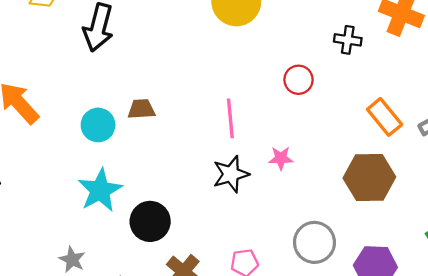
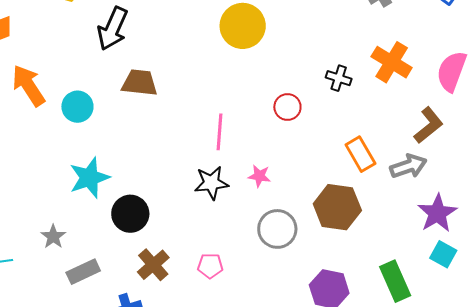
brown trapezoid: (141, 109) -> (140, 83), moved, size x1.4
cyan circle: (98, 125) -> (77, 107), moved
gray circle: (314, 242) -> (277, 229), moved

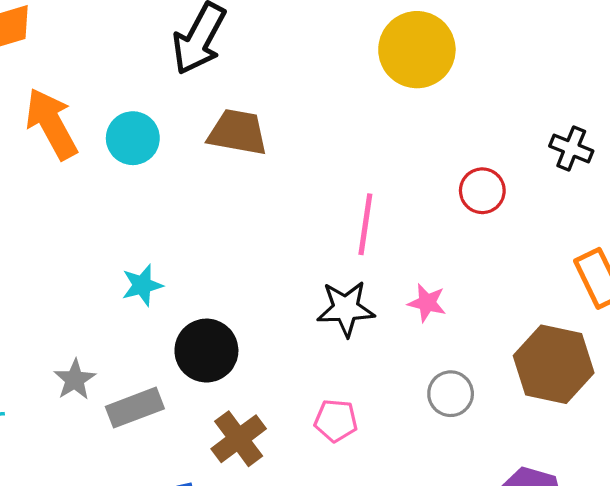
cyan circle: (77, 107) -> (133, 138), moved
cyan star: (89, 178) -> (142, 285), size x0.6
gray circle: (277, 229) -> (451, 394), size x0.7
pink pentagon: (210, 266) -> (336, 421), moved
gray rectangle: (83, 272) -> (135, 408), moved

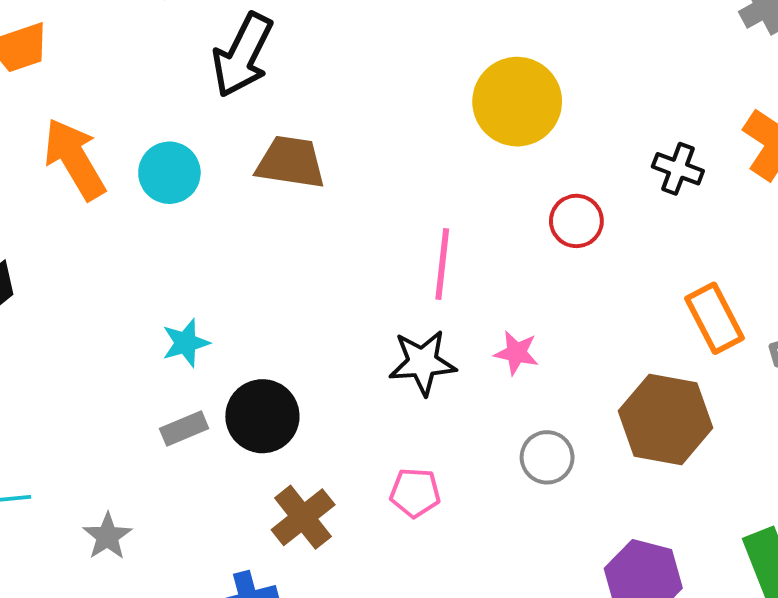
yellow circle: (417, 50) -> (517, 102), moved
gray star: (75, 380) -> (107, 536), moved
gray rectangle: (135, 408) -> (184, 429), moved, size x0.7

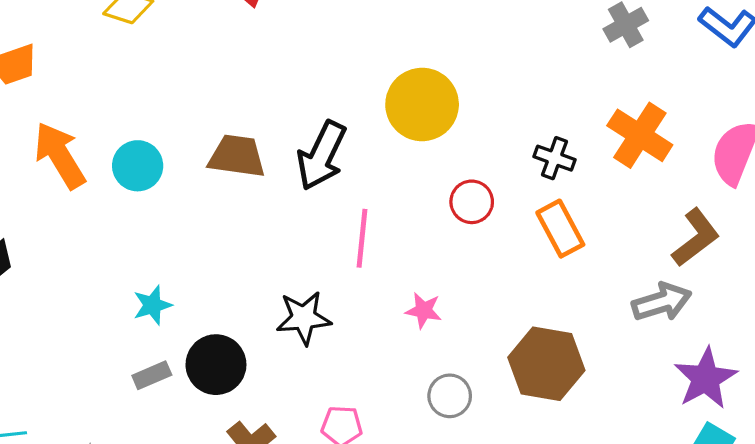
black arrow: (243, 55) -> (322, 156), moved
orange rectangle: (715, 318) -> (560, 229), moved
black star: (422, 363) -> (304, 318), moved

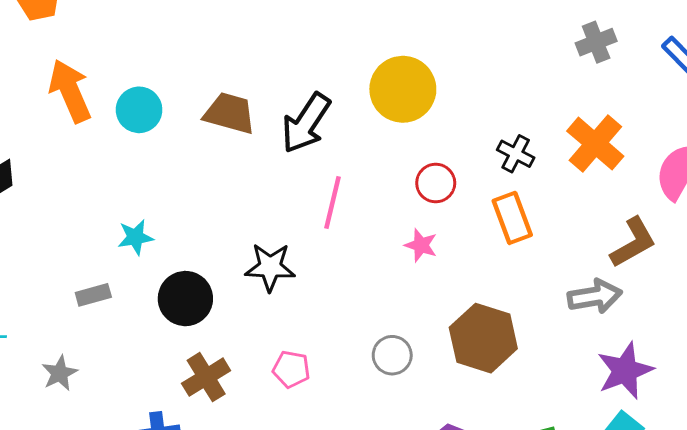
pink star: (424, 310) -> (421, 245), moved
gray rectangle: (152, 375) -> (93, 295), moved

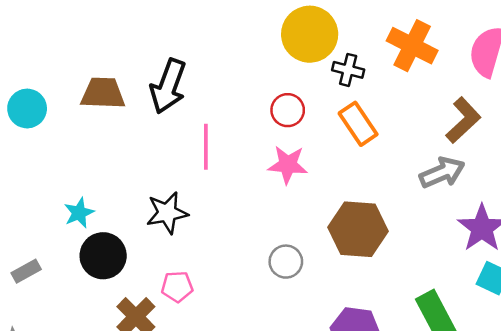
yellow circle: (403, 89) -> (310, 34), moved
cyan star: (135, 237) -> (79, 213), moved
pink star: (421, 245) -> (288, 165), size x1.4
pink pentagon: (291, 369) -> (177, 287), moved

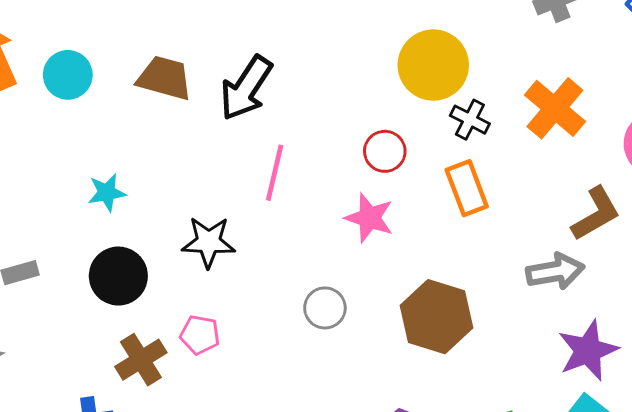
cyan star: (79, 213) -> (107, 193), moved
gray circle: (286, 262) -> (325, 308), moved

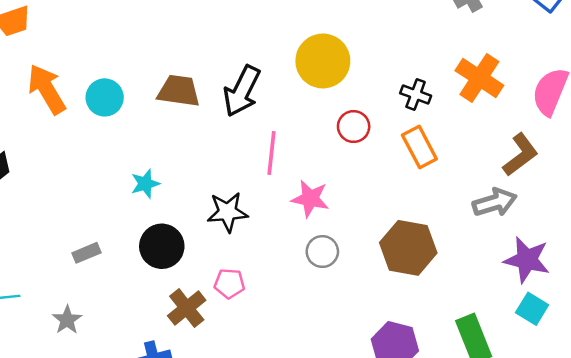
yellow circle: (433, 65) -> (323, 61), moved
pink star: (369, 218) -> (310, 199), moved
purple star: (588, 350) -> (527, 260), turned -30

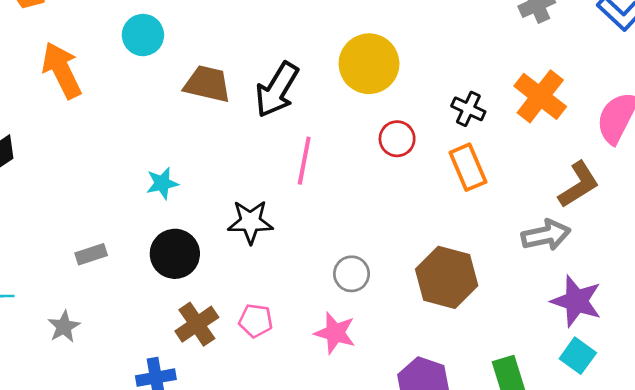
cyan circle: (105, 97) -> (143, 35), moved
pink star: (310, 199) -> (335, 333), moved
pink pentagon: (229, 284) -> (256, 321), moved

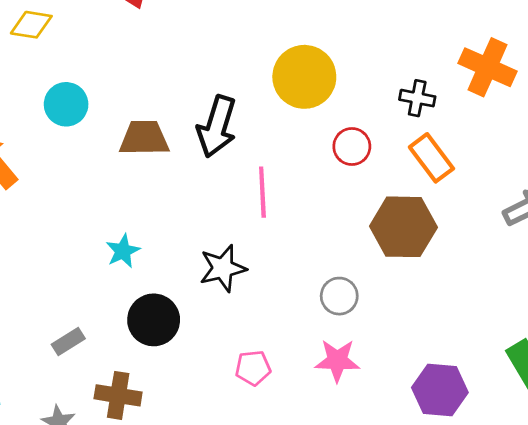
brown hexagon: (447, 277) -> (403, 227), moved
brown cross: (197, 324) -> (118, 395), moved, turned -33

